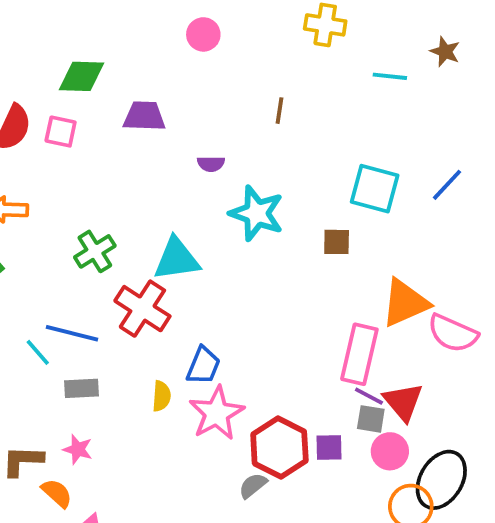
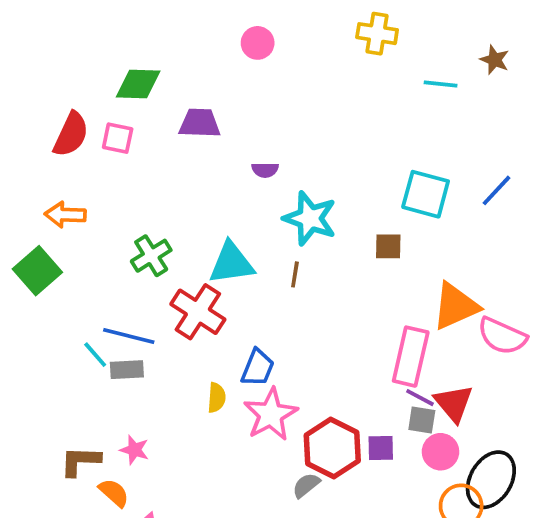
brown line: (279, 111) -> (295, 274), moved
gray rectangle: (82, 388) -> (127, 370), moved

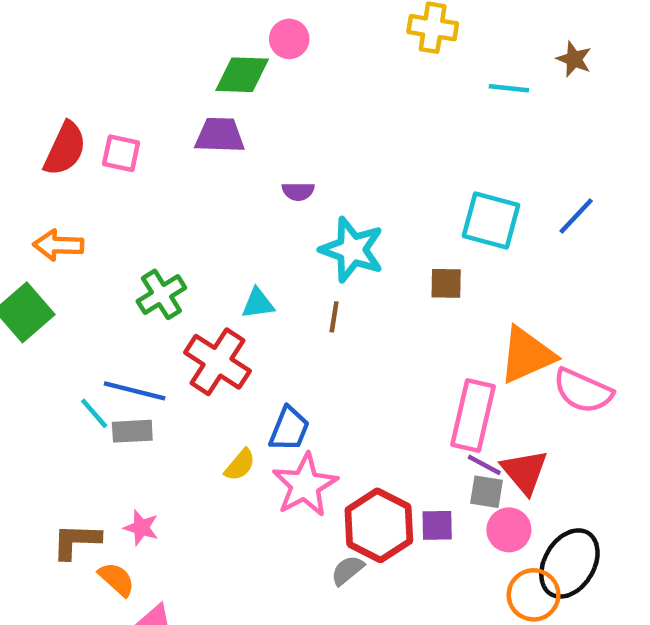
green diamond: (138, 84) -> (242, 75), moved
cyan triangle: (231, 263) -> (258, 303), size x0.6
yellow semicircle: (217, 398) -> (240, 465), turned 36

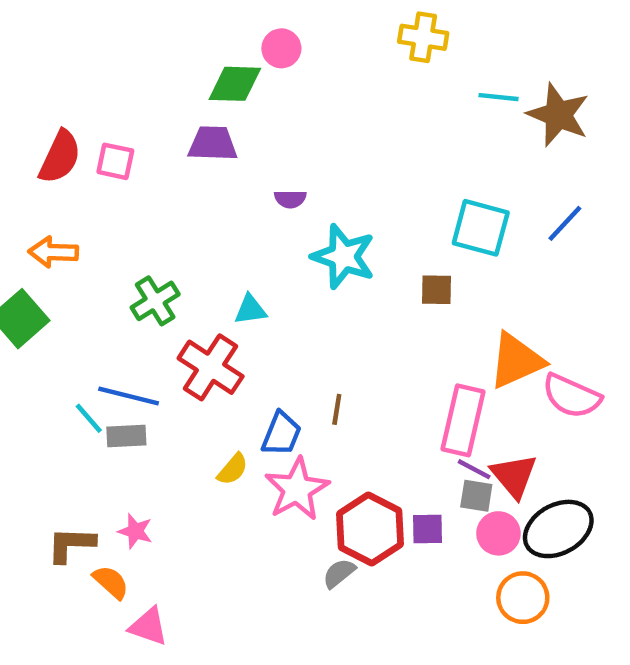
brown star: (574, 59) -> (558, 115), moved, size x1.8
brown line: (334, 317) -> (337, 409), moved
black ellipse: (569, 563) -> (558, 529), moved, turned 30

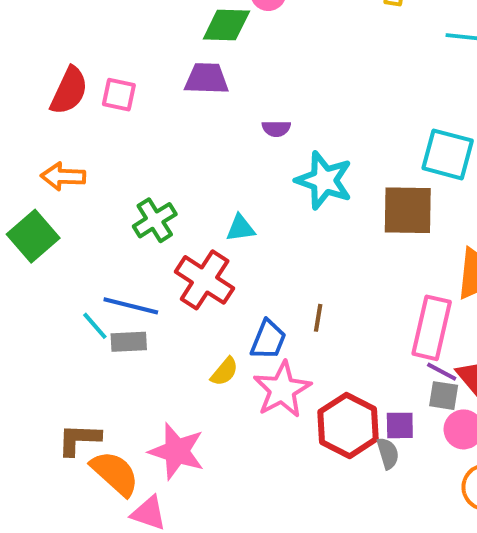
brown square: (436, 290) -> (408, 210), size x1.8
pink star: (135, 531) -> (177, 451), moved, size x1.8
gray semicircle: (339, 573) -> (388, 453), moved, turned 112
orange semicircle: (111, 582) -> (115, 473), size x1.5

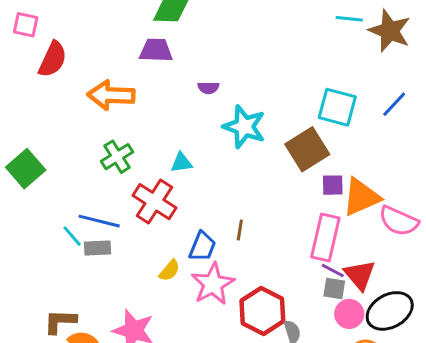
pink square: (119, 95) -> (26, 25), moved
orange arrow: (63, 176) -> (111, 95), moved, size x1.4
brown square: (408, 210) -> (307, 149), turned -33
purple square: (400, 425) -> (333, 185), moved

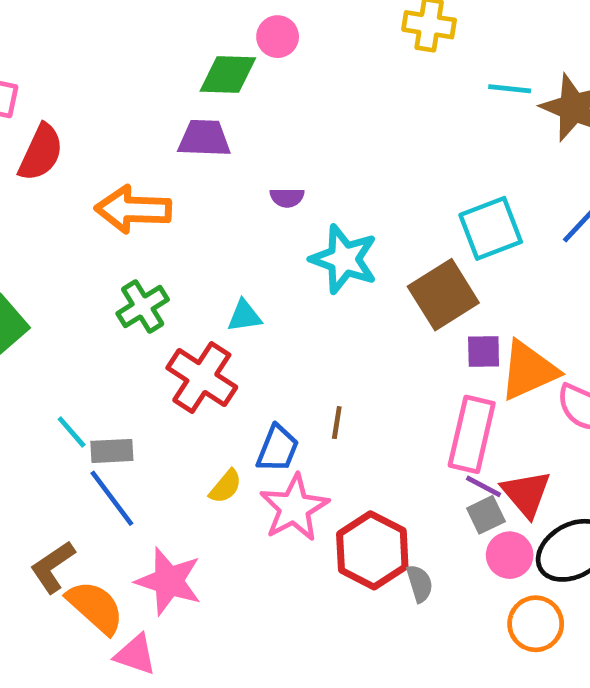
cyan square: (337, 107) -> (491, 228), turned -36
blue line: (99, 221) -> (112, 498), moved, turned 39
gray square: (334, 288) -> (486, 515), turned -35
brown L-shape: (60, 321) -> (53, 567), turned -36

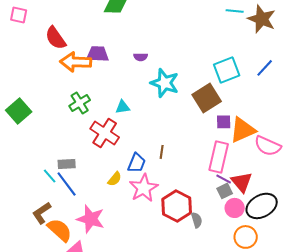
purple trapezoid: (204, 138) -> (98, 54), moved
red semicircle: (41, 153) -> (56, 38), moved, turned 120
cyan line: (72, 432) -> (50, 176), moved

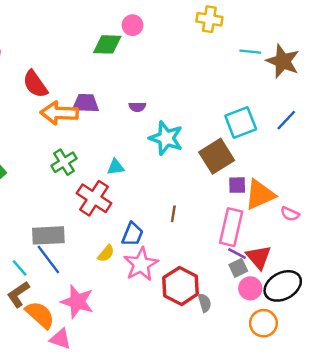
pink semicircle: (268, 146) -> (290, 214), size x0.6
brown line: (162, 152) -> (173, 214), moved
gray rectangle: (67, 164) -> (48, 235), size x1.5
cyan line: (50, 176) -> (20, 268), moved

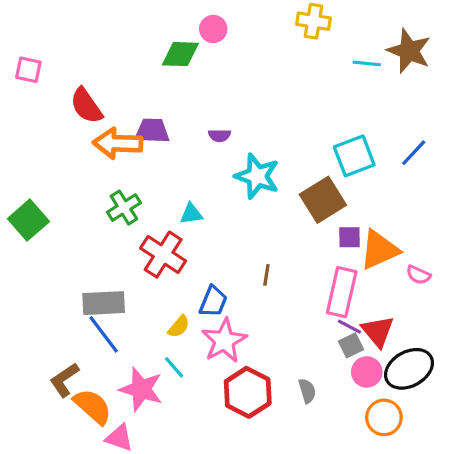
brown star: (283, 61) -> (409, 51), moved
cyan line: (20, 268) -> (174, 367), moved
red hexagon: (181, 286) -> (248, 392), moved

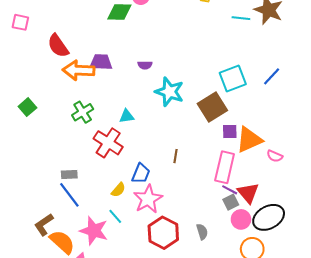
green square: (28, 220) -> (27, 107), moved, size x0.7
gray rectangle: (104, 303) -> (69, 174), size x0.6

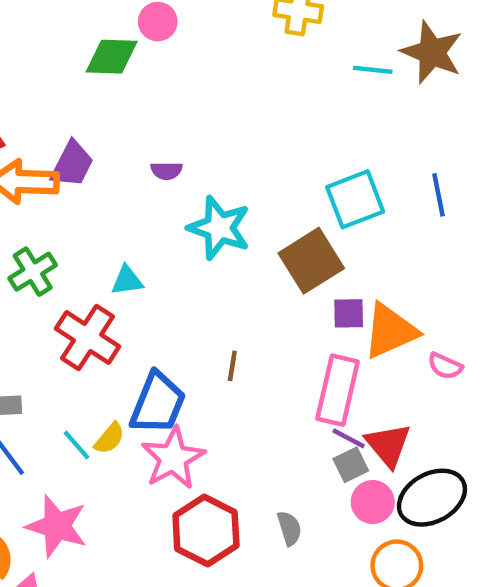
purple trapezoid: (101, 62) -> (72, 164), turned 115
blue line: (272, 76) -> (439, 195), turned -54
blue trapezoid: (141, 173) -> (158, 403), size x1.4
cyan line: (115, 216) -> (77, 445), moved

